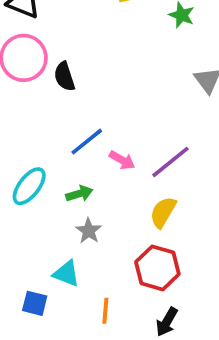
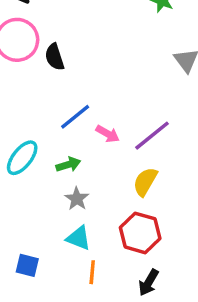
cyan triangle: (66, 274) -> (79, 238), moved

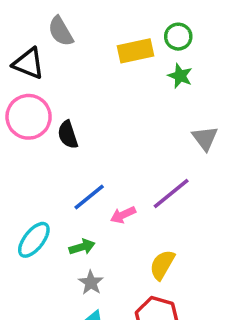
pink arrow: (108, 134) -> (123, 215), turned 125
purple line: (152, 136) -> (171, 193), moved

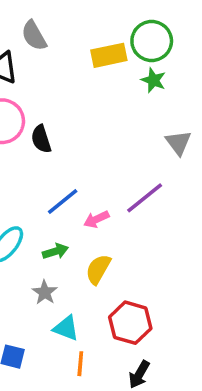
green circle: (178, 37) -> (152, 41), size x1.5
yellow semicircle: (162, 265) -> (98, 269), moved
gray star: (91, 283) -> (45, 292), moved

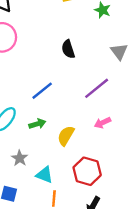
black semicircle: (41, 139) -> (68, 49), moved
pink arrow: (96, 219) -> (103, 123), moved
gray star: (45, 292) -> (20, 158), moved

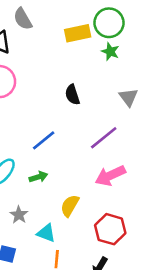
pink arrow: (103, 123) -> (110, 176), size x1.6
yellow semicircle: (66, 136) -> (70, 206), moved
red hexagon: (87, 171) -> (110, 229), moved

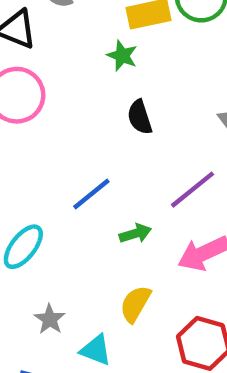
green star: (110, 52) -> (122, 56), moved
green arrow: (38, 177) -> (135, 234), moved

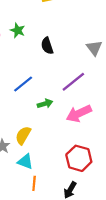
green star: (122, 56) -> (18, 30), moved
yellow semicircle: (135, 304) -> (23, 135), moved

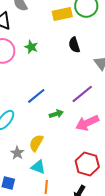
black semicircle: (47, 46) -> (74, 45), moved

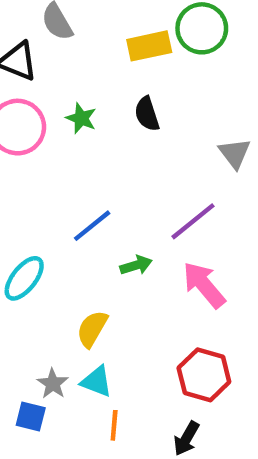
black semicircle: (74, 45) -> (147, 114), moved
pink arrow: (87, 123) -> (204, 285), turned 75
gray star: (17, 153) -> (53, 384), moved

